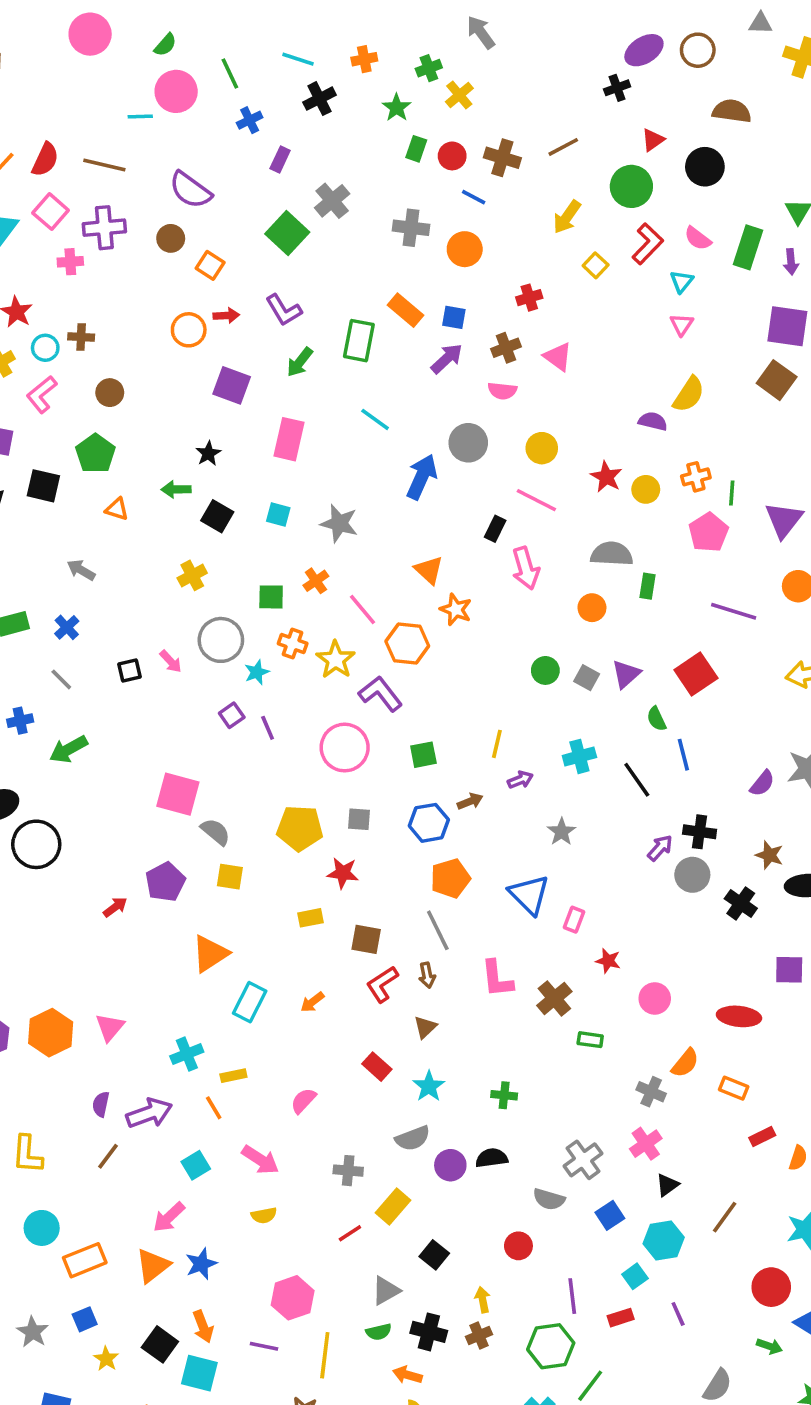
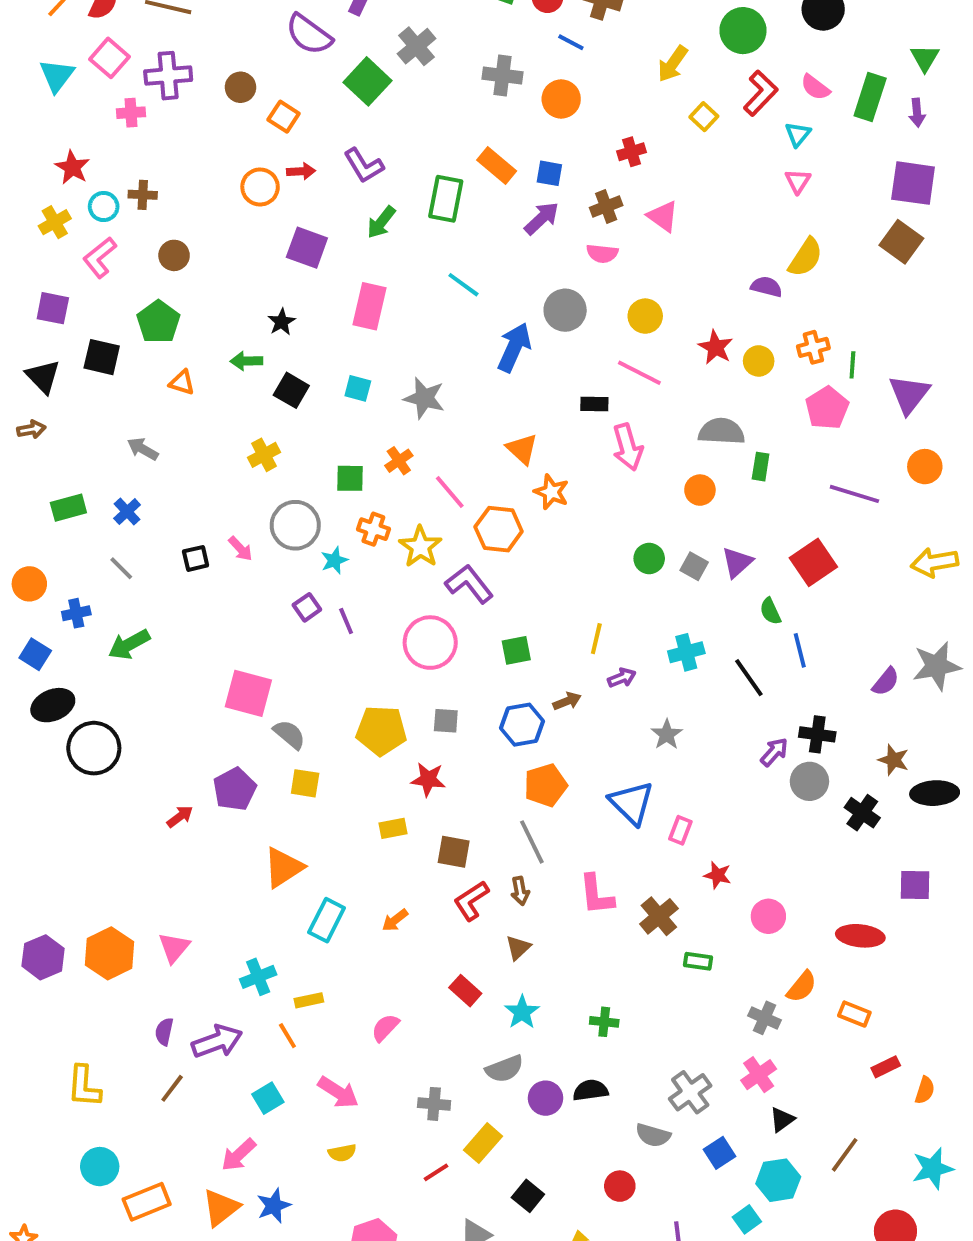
purple semicircle: (190, 190) -> (309, 34), moved
black rectangle: (495, 529) -> (594, 404), turned 65

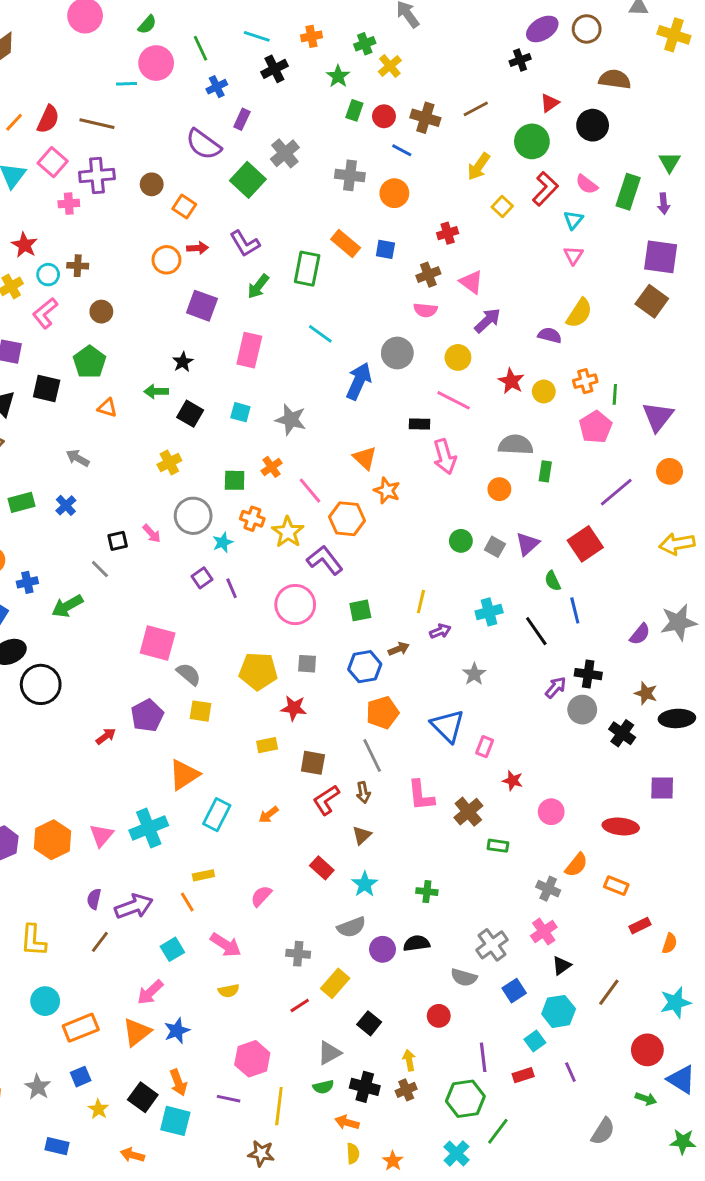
purple arrow: (542, 218) -> (488, 320), moved
purple line: (854, 494) -> (616, 492), turned -57
gray line: (121, 568) -> (100, 569), moved
cyan cross: (258, 977) -> (149, 828), moved, size x1.4

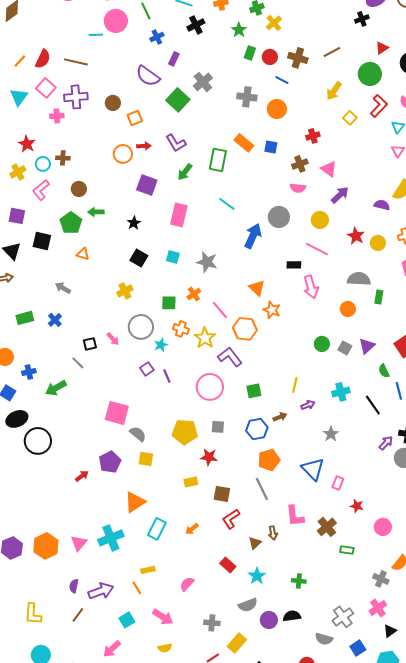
orange square: (184, 207) -> (135, 118), turned 35
green arrow: (156, 391) -> (96, 212), moved
brown arrow: (363, 792) -> (273, 533), moved

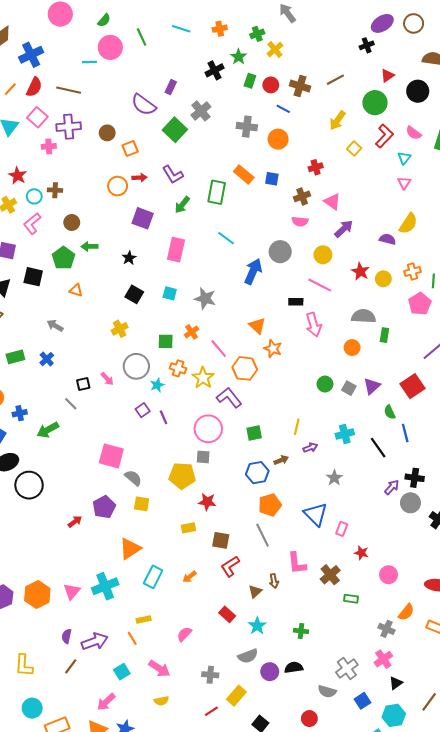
black cross: (196, 25) -> (215, 70), moved
blue cross: (157, 37) -> (31, 55), moved, size x1.6
gray square: (218, 427) -> (203, 457), moved

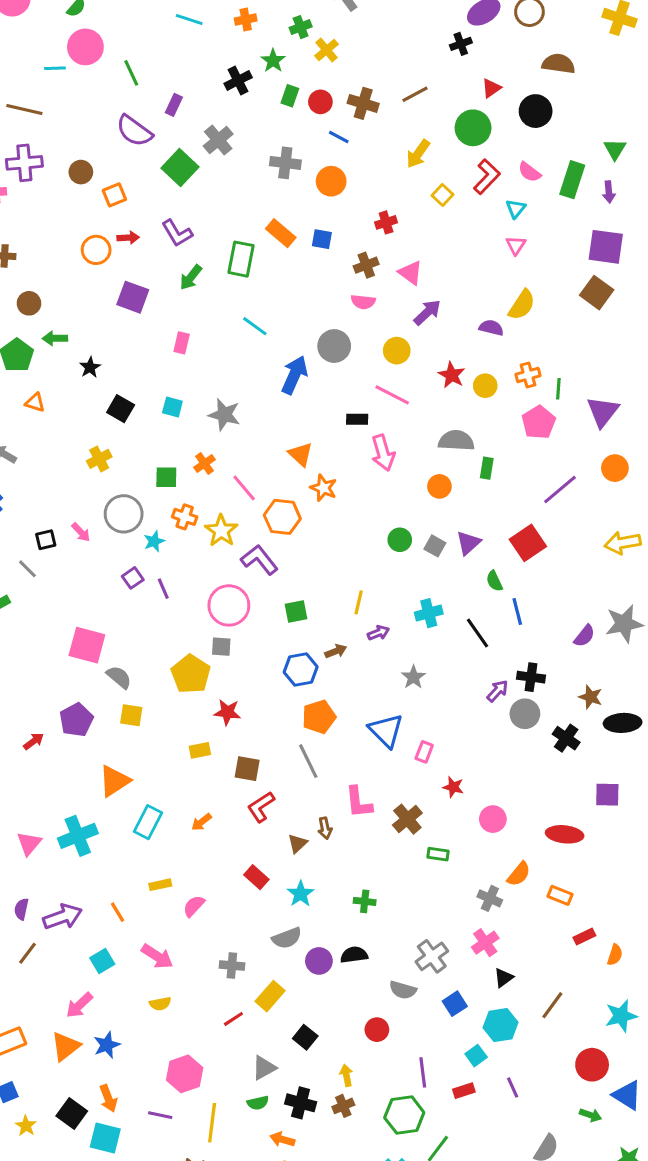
green line: (142, 37) -> (131, 73), moved
pink rectangle: (176, 250) -> (182, 343), size x0.6
black star: (129, 258) -> (90, 367), moved
yellow pentagon: (182, 476) -> (191, 674), turned 30
yellow rectangle: (144, 620) -> (160, 885), moved

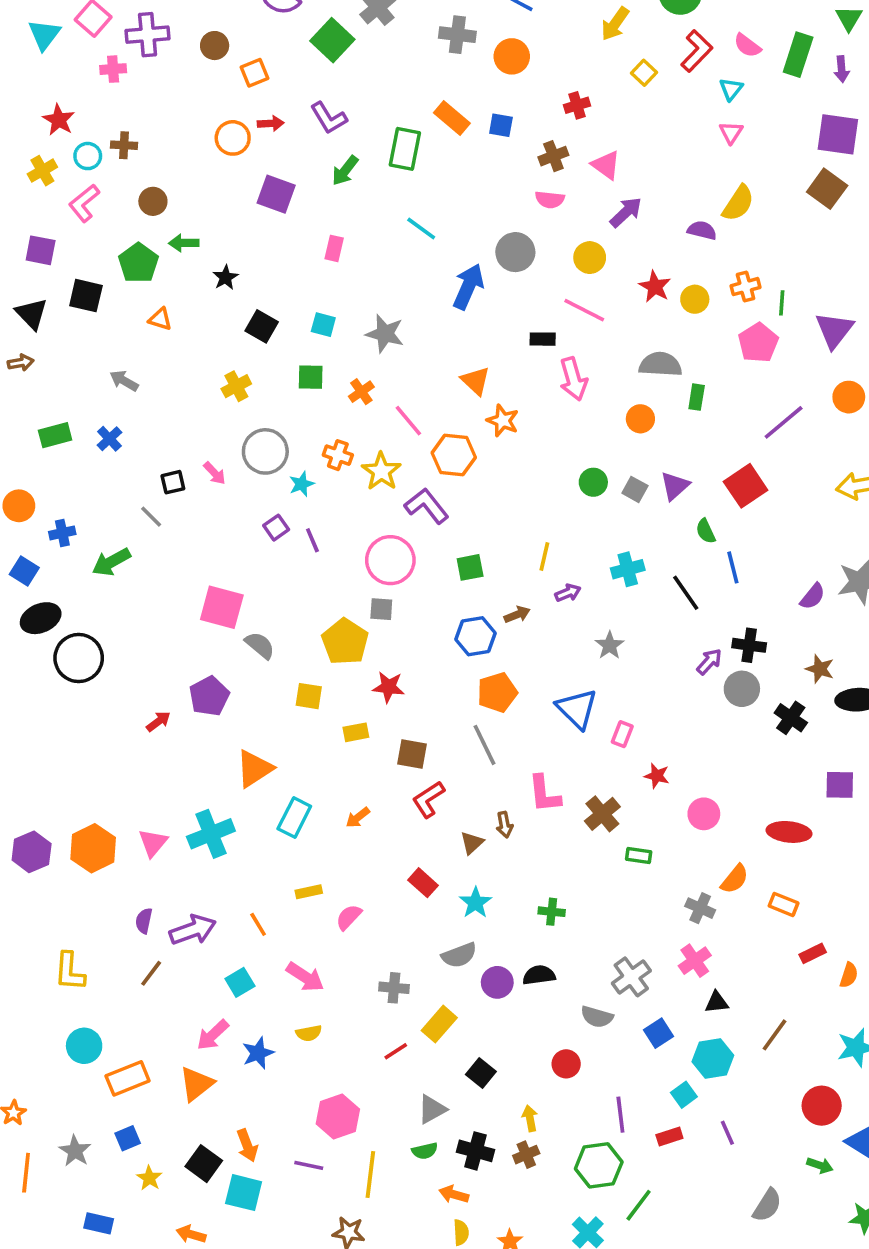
green square: (166, 477) -> (311, 377), moved
yellow square: (131, 715) -> (309, 696), moved
black triangle: (504, 978) -> (717, 1002), turned 30
blue star: (107, 1045) -> (258, 1053), moved

